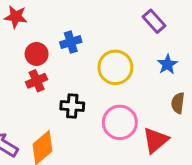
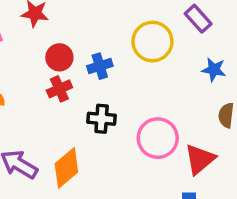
blue cross: (71, 42) -> (100, 66), moved
blue star: (167, 64) -> (214, 70), turned -30
yellow circle: (115, 67) -> (152, 42), moved

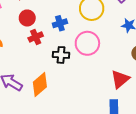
red circle: (59, 57) -> (27, 18), moved
pink circle: (158, 138) -> (87, 43), moved

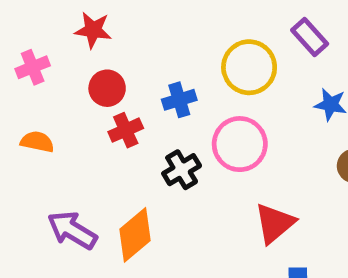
black cross: (61, 55) -> (182, 170), turned -35
red triangle: (120, 79) -> (275, 223), moved

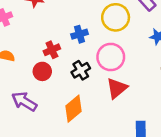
red circle: (107, 88) -> (42, 71), moved
red triangle: (275, 223) -> (117, 88), moved
orange diamond: (135, 235) -> (74, 109), moved

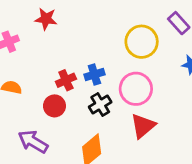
blue cross: (80, 34) -> (94, 75), moved

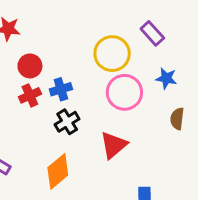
pink circle: (136, 89) -> (124, 92), moved
red circle: (54, 106) -> (30, 66), moved

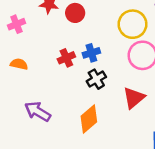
red circle: (30, 66) -> (75, 13), moved

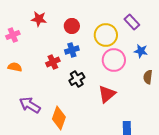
red circle: (75, 13) -> (72, 26), moved
blue cross: (91, 53) -> (72, 50), moved
orange diamond: (89, 119) -> (59, 118), moved, turned -30

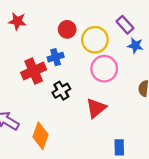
red circle: (72, 26) -> (67, 29), moved
blue star: (141, 51) -> (135, 46), moved
red cross: (53, 62) -> (34, 71), size x1.5

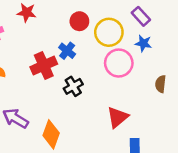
blue star: (135, 46) -> (143, 43), moved
blue cross: (56, 57) -> (67, 51), turned -35
red triangle: (96, 108) -> (118, 117), moved

